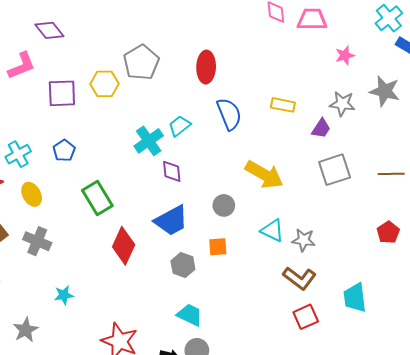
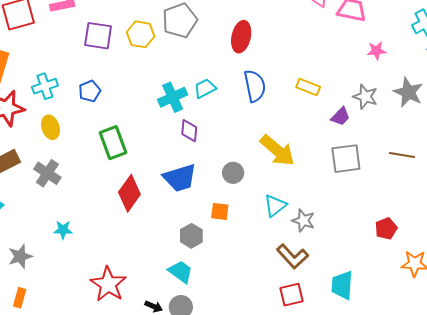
brown line: (391, 174) -> (402, 155), moved
cyan triangle: (272, 230) -> (275, 206), turned 45
gray hexagon: (183, 265) -> (191, 236), moved

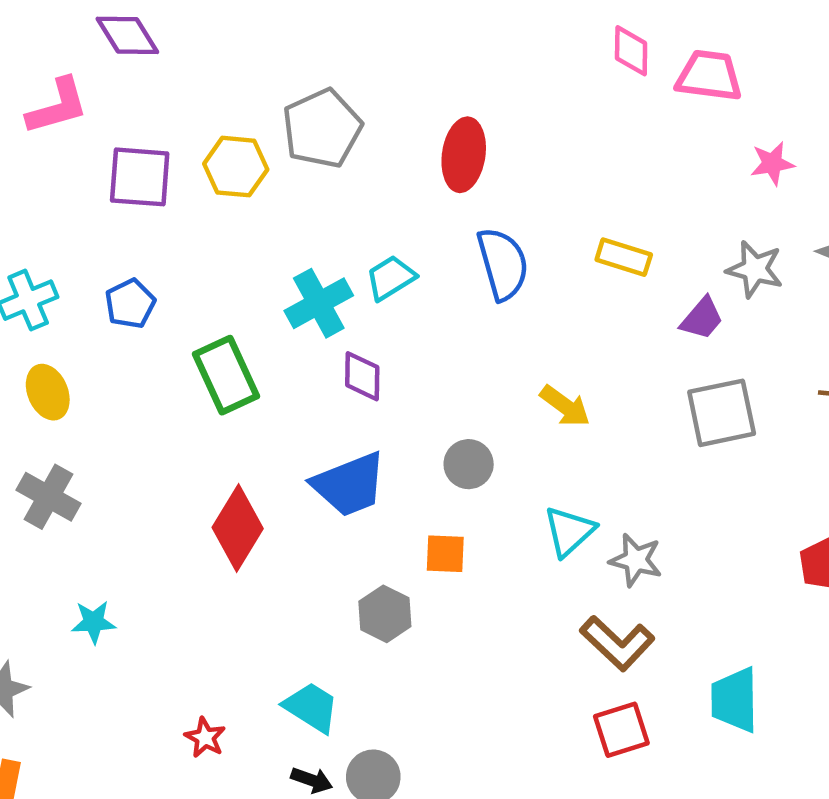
green rectangle: (113, 143) -> (226, 375), moved
yellow arrow: (277, 150) -> (565, 406), size x0.6
cyan trapezoid: (181, 272) -> (311, 707), moved
red star: (108, 284) -> (205, 738), size x0.5

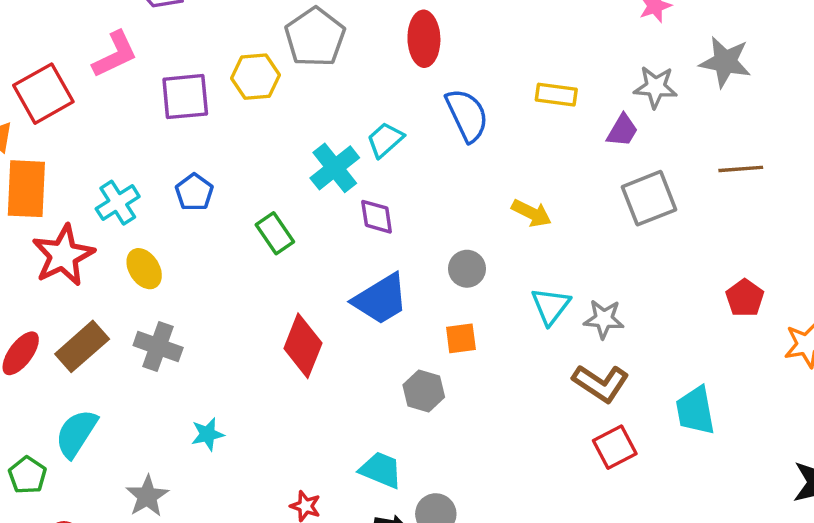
green rectangle: (226, 375) -> (275, 233), size x0.7

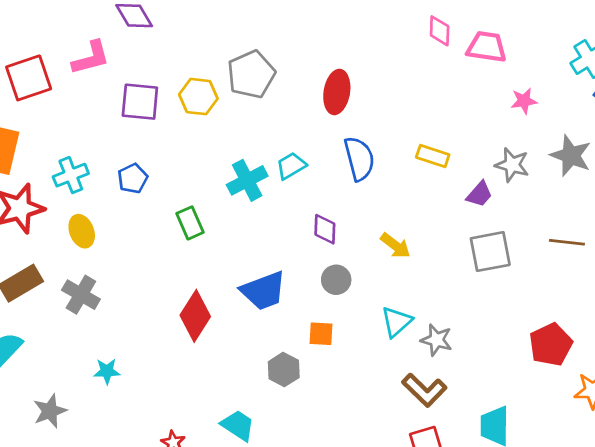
purple diamond: (377, 217) -> (325, 229), moved
red pentagon: (745, 298) -> (551, 345), size x1.4

